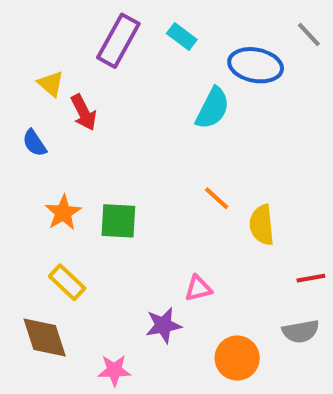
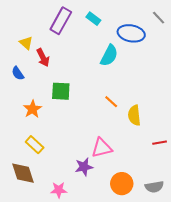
green square: (118, 221) -> (61, 91), moved
pink triangle: (198, 288) -> (102, 148), size x1.5
gray semicircle: (301, 331) -> (154, 187), moved

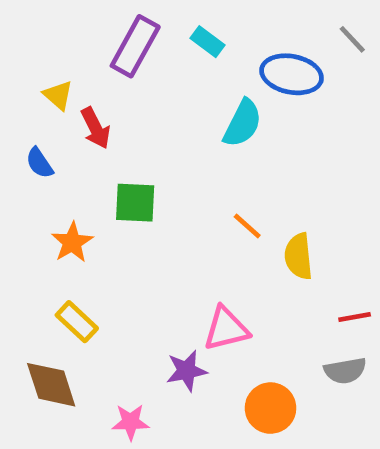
gray semicircle: (154, 187) -> (345, 371), moved

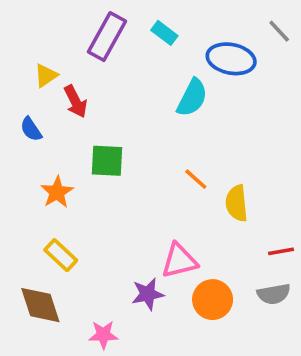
yellow triangle: (58, 95) -> (46, 75), turned 45
orange circle: (271, 408) -> (213, 300), moved

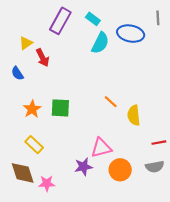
gray line: (279, 31) -> (158, 18), turned 40
cyan semicircle: (192, 98) -> (100, 43), moved
green square: (107, 161) -> (60, 108), moved
pink star: (103, 335) -> (47, 183), moved

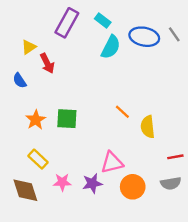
gray line: (158, 18) -> (174, 34), moved, turned -32
pink star: (47, 183) -> (62, 182), moved

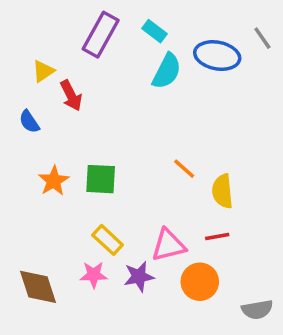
gray line: (174, 34) -> (262, 38), moved
red line: (175, 157) -> (217, 236), moved
yellow rectangle: (38, 159) -> (108, 240), moved
gray semicircle: (171, 183) -> (257, 310), moved

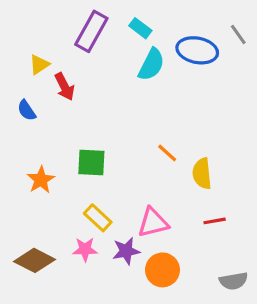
orange star: (54, 181) -> (41, 180), moved
red line: (217, 236) -> (215, 221), moved
orange circle: (200, 282) -> (162, 270), moved
brown diamond: (38, 287) -> (35, 260), turned -45

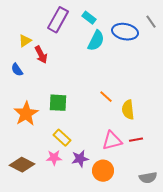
orange star: (41, 180) -> (26, 114), size x1.4
pink triangle: (153, 223) -> (112, 141), moved

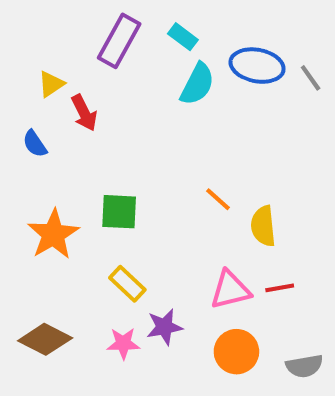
gray line: (151, 22) -> (311, 78), moved
pink star: (54, 158) -> (123, 343), moved
orange circle: (103, 171) -> (236, 352), moved

